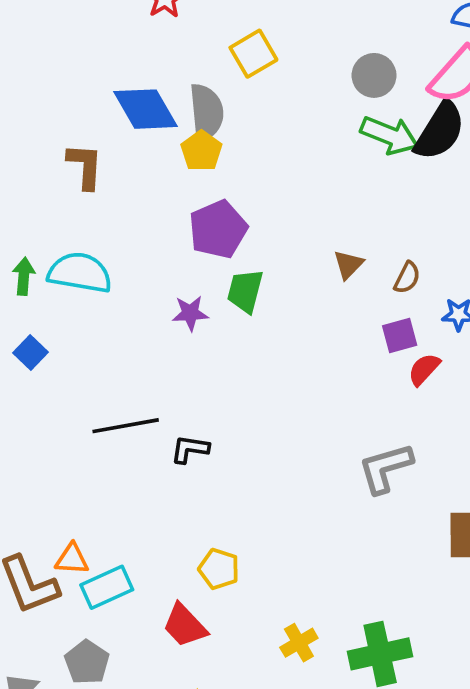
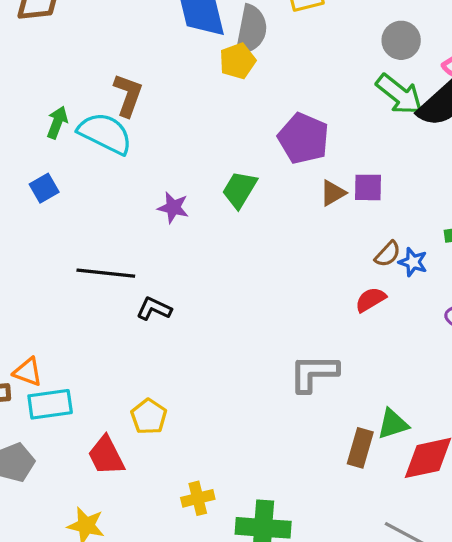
brown L-shape: (85, 166) -> (128, 95), moved
purple pentagon: (218, 229) -> (303, 138), moved, turned 30
brown semicircle: (407, 278) -> (388, 254), moved
purple star: (190, 313) -> (173, 208), moved
purple square: (400, 335) -> (368, 187), moved

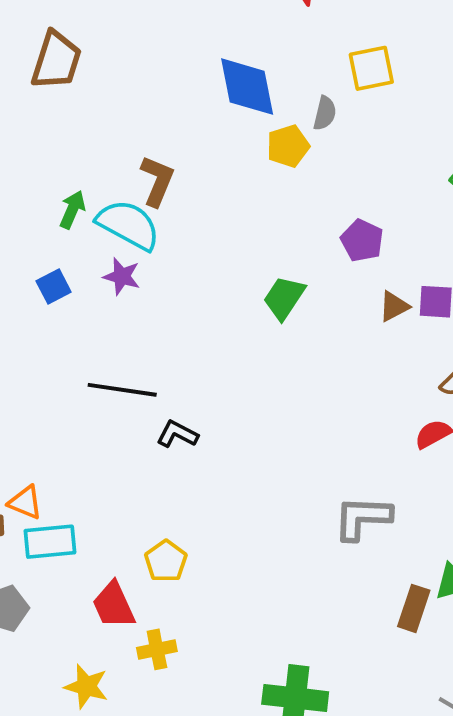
gray semicircle: (251, 30) -> (325, 113), moved, size x0.6
purple pentagon: (303, 138) -> (362, 240), size x0.7
purple star: (173, 208) -> (122, 276), moved
yellow cross: (198, 498) -> (157, 649), moved

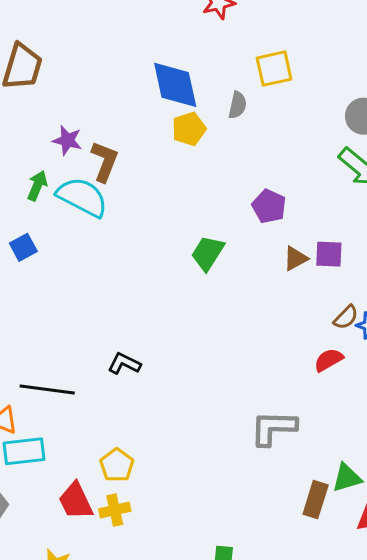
yellow pentagon: (288, 146) -> (189, 129), moved
purple star: (122, 276) -> (67, 140), moved
black line: (122, 390) -> (47, 389), moved
yellow cross: (157, 649) -> (115, 510), moved

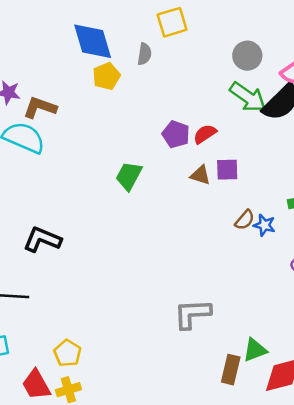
brown L-shape: (105, 161) -> (40, 107), turned -88
brown triangle: (296, 258) -> (200, 175), turned 50
red semicircle: (329, 360) -> (205, 134), moved
black L-shape: (124, 364) -> (42, 240), moved, size x1.4

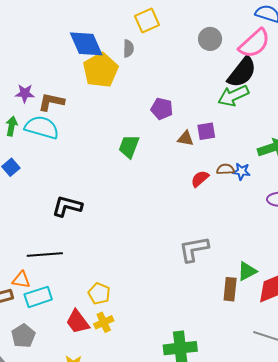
yellow pentagon: (106, 76) -> (101, 70), size x1.6
green arrow: (248, 97) -> (233, 96), moved, turned 128
red semicircle: (205, 134) -> (200, 179), moved
brown semicircle: (245, 220) -> (225, 169), turned -126

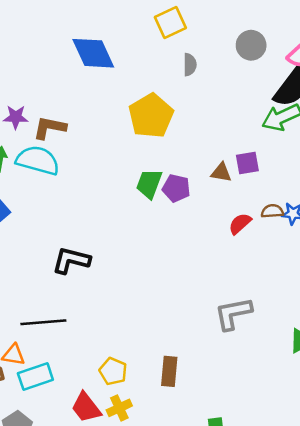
gray semicircle: (128, 48) -> (190, 65), moved
yellow pentagon: (101, 70) -> (151, 116), moved
purple pentagon: (162, 109) -> (176, 188), moved
brown rectangle: (230, 289) -> (169, 371), moved

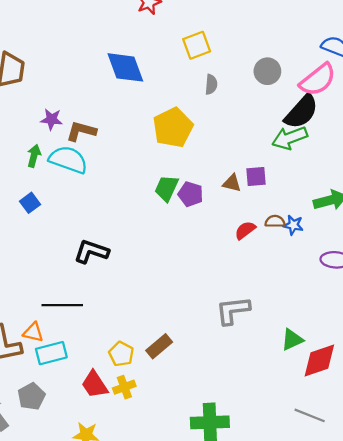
brown rectangle: (169, 371) -> (159, 346), moved, turned 40

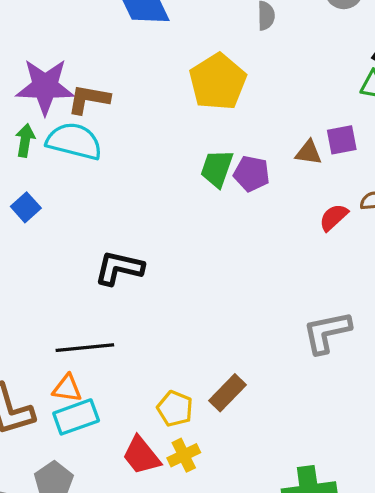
purple star: (51, 119) -> (45, 86), size x1.8
orange triangle: (33, 332) -> (67, 388), moved

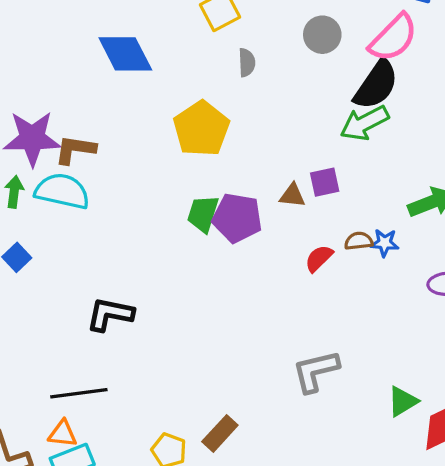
purple pentagon: (252, 174) -> (237, 218), size x1.4

